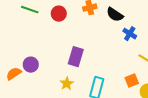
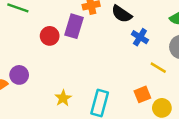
red circle: (59, 14) -> (50, 36), moved
purple rectangle: (76, 57) -> (74, 26), moved

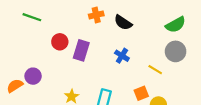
purple rectangle: (74, 26) -> (81, 50), moved
blue cross: (140, 37) -> (122, 56), moved

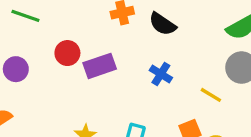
purple rectangle: (81, 50) -> (100, 66), turned 54
purple circle: (33, 76) -> (16, 69), moved

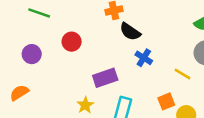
black semicircle: (163, 24) -> (130, 32), moved
purple rectangle: (100, 66) -> (105, 78), moved

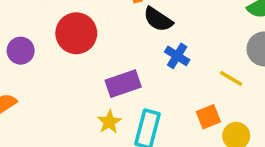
red circle: (72, 42) -> (76, 33), size x1.5
yellow star: (85, 105) -> (109, 122), moved

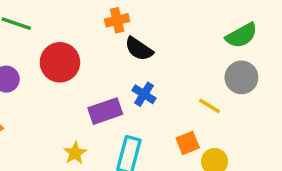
blue cross: (177, 56) -> (144, 94), moved
yellow star: (109, 122) -> (75, 153), moved

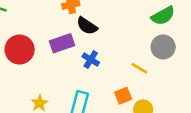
red circle: (60, 62) -> (20, 50), moved
purple rectangle: (105, 111) -> (62, 43), moved

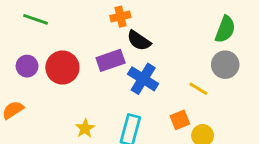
green semicircle: (163, 16) -> (225, 29), turned -40
blue cross: (91, 59) -> (143, 79), size x1.5

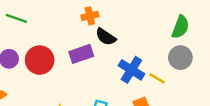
blue cross: (143, 79) -> (131, 70), moved

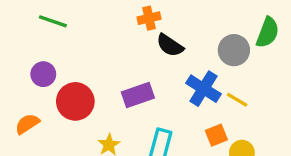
purple rectangle: (81, 54) -> (138, 95), moved
gray circle: (180, 58) -> (234, 50), moved
red circle: (40, 60) -> (75, 101), moved

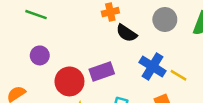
gray circle: (234, 50) -> (165, 20), moved
purple circle: (43, 74) -> (40, 55), moved
red circle: (75, 101) -> (69, 81), moved

